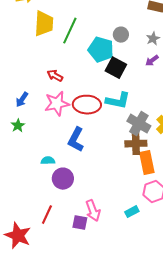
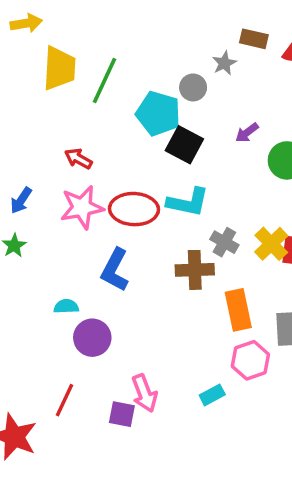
gray star: (153, 39) -> (224, 63), moved
gray cross: (139, 124) -> (224, 242), size x0.7
brown cross: (136, 144) -> (195, 270), moved

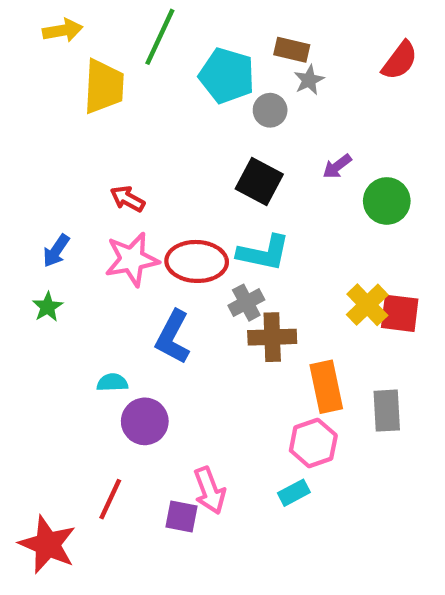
brown rectangle: (254, 39) -> (292, 50), moved
green line: (104, 81) -> (160, 37), moved
cyan pentagon: (158, 114) -> (227, 76), moved
gray cross: (224, 242) -> (246, 303), moved, turned 32
pink hexagon: (250, 360) -> (313, 443), moved

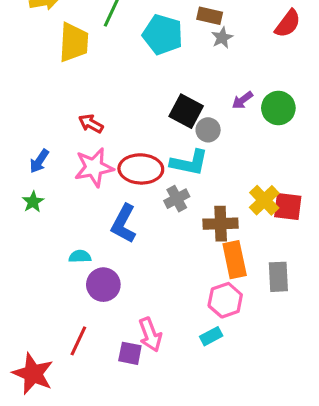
gray circle: (270, 110) -> (208, 130), moved
green circle: (387, 201) -> (278, 108), moved
brown cross: (272, 337) -> (221, 224), moved

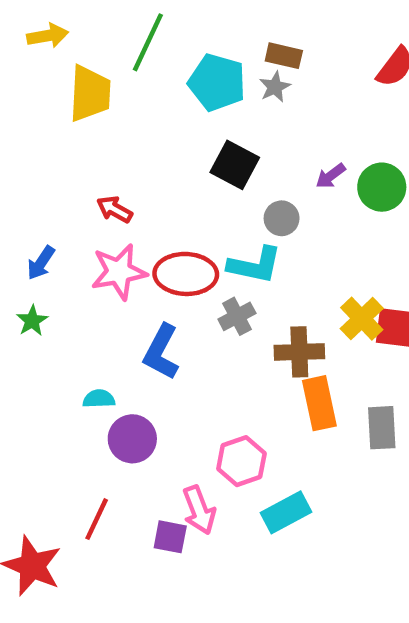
gray star: (222, 38) -> (275, 87), moved
black square: (186, 111) -> (235, 165), moved
pink hexagon: (225, 300) -> (241, 461), moved
cyan rectangle: (211, 336) -> (286, 512), size x1.5

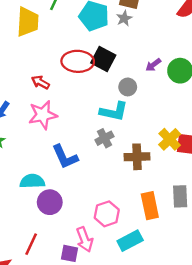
red ellipse: (186, 274) -> (78, 61), moved
blue L-shape: (161, 352) -> (65, 157), turned -52
cyan semicircle: (99, 399) -> (32, 181), size x1.5
orange rectangle: (319, 403) -> (150, 206), moved

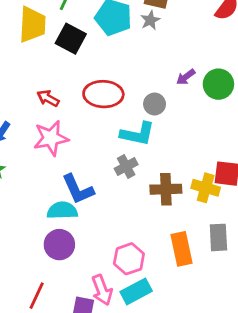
black square: (103, 59) -> (71, 39), moved
red ellipse: (78, 61) -> (103, 94), moved
yellow cross: (170, 139) -> (206, 188), moved, turned -30
cyan semicircle: (32, 181) -> (62, 211), moved
cyan rectangle: (130, 241) -> (136, 291), moved

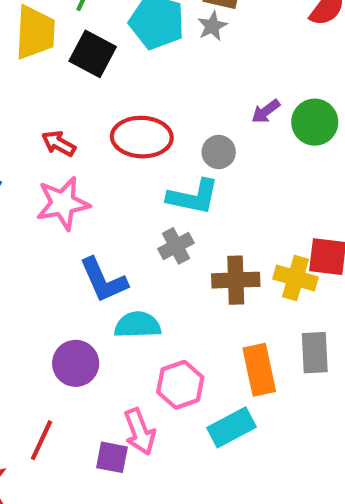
cyan semicircle: (62, 211) -> (138, 325), moved
cyan rectangle: (136, 291) -> (231, 427), moved

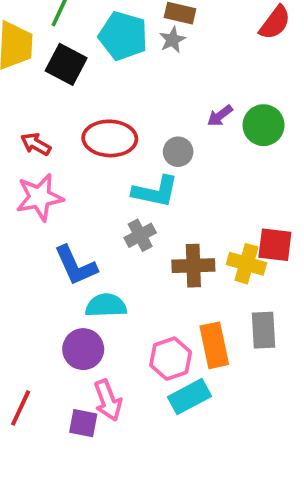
purple circle: (76, 363) -> (83, 349), moved
pink hexagon: (180, 385) -> (171, 359), moved

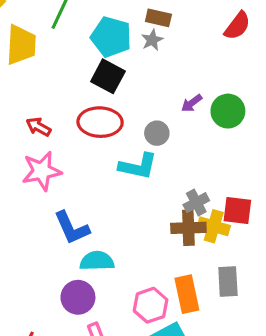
black square: (66, 64) -> (108, 76), moved
gray cross: (140, 235) -> (196, 203), moved
brown cross: (193, 266) -> (188, 228), moved

